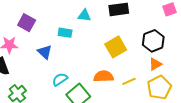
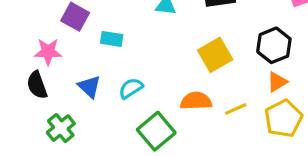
cyan rectangle: (65, 33) -> (112, 39), moved
blue triangle: (45, 52) -> (89, 87), moved
cyan semicircle: (60, 79) -> (131, 88), moved

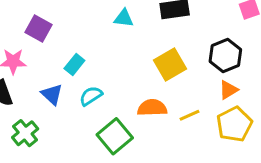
cyan rectangle: (112, 39) -> (74, 64), moved, turned -60

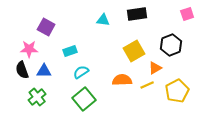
cyan rectangle: (74, 64) -> (70, 51), turned 32
orange triangle: (228, 90) -> (155, 68), moved
blue triangle: (52, 94) -> (44, 71), moved, turned -42
green square: (115, 136) -> (84, 99), moved

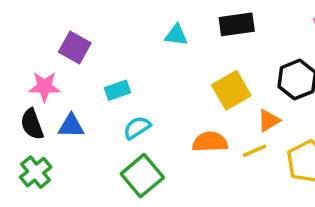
green cross: (37, 97) -> (36, 172), moved

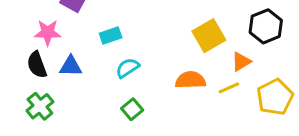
green square: (142, 176) -> (132, 109), size x0.6

